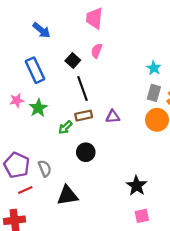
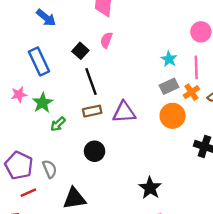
gray rectangle: (154, 93) -> (169, 86), turned 49
purple triangle: (113, 117) -> (124, 112), size x1.5
green arrow: (65, 127) -> (58, 124), moved

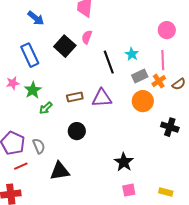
black square: (80, 51) -> (65, 46), size x1.5
cyan star: (169, 59) -> (132, 54), moved
black line: (91, 81) -> (109, 62), moved

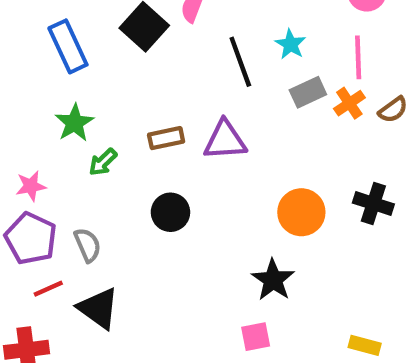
pink star: (13, 83) -> (31, 186), moved
orange circle: (143, 101) -> (301, 212), moved
black triangle: (60, 171) -> (98, 308), moved, turned 45
pink square: (129, 190) -> (256, 337), moved

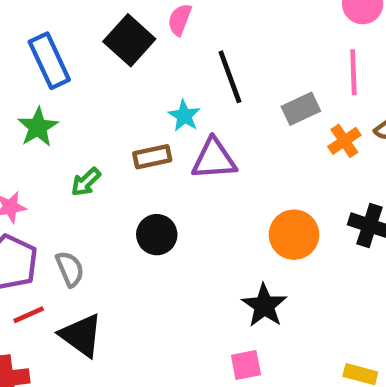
cyan star: (290, 44) -> (184, 116), moved
orange cross: (349, 103) -> (344, 141), moved
green star: (74, 123) -> (38, 127), moved

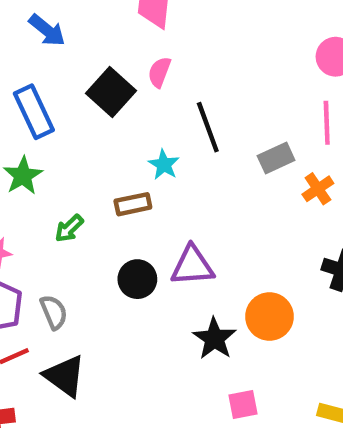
purple triangle: (214, 159) -> (192, 266), moved
orange circle: (294, 235) -> (269, 317), moved
black star: (264, 306) -> (214, 339), moved
pink square: (246, 365) -> (243, 405), moved

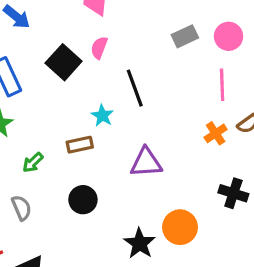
gray rectangle: (276, 158) -> (185, 36), moved
purple triangle: (192, 266) -> (146, 162), moved
gray semicircle: (54, 312) -> (21, 208), moved

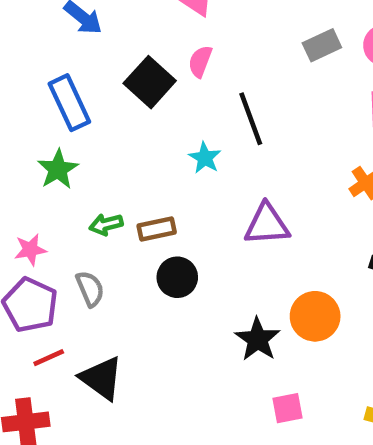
brown rectangle: (80, 145) -> (157, 229), moved
green arrow: (33, 162) -> (106, 224), turned 30

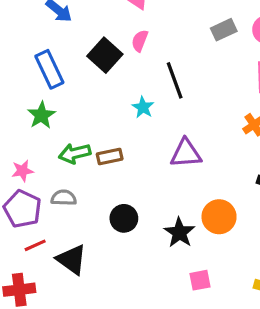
green arrow: (106, 224) -> (75, 153), size x1.4
black circle: (177, 277) -> (124, 218), moved
gray semicircle: (90, 289) -> (64, 198), turned -65

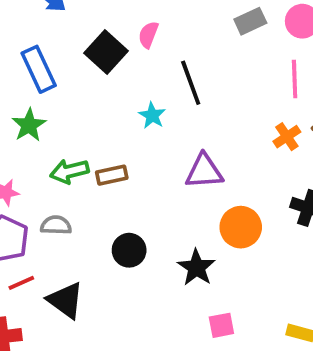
orange circle: (219, 217) -> (241, 227), moved

